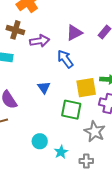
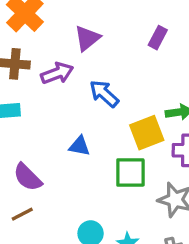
purple triangle: (74, 33) -> (87, 38), moved
blue triangle: (44, 87) -> (79, 146), turned -32

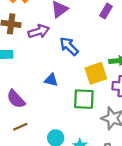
brown line: (22, 214) -> (20, 127), moved

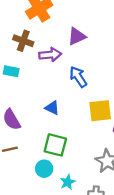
green square: (84, 99) -> (55, 145), moved

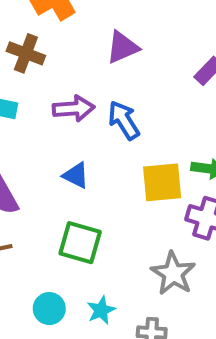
purple arrow: (50, 55) -> (74, 108), moved
cyan circle: (44, 169) -> (49, 309), moved

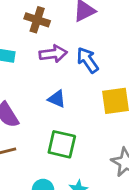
brown cross: (26, 53) -> (37, 20), moved

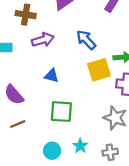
blue arrow: (88, 60) -> (86, 40), moved

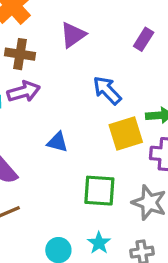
purple arrow: (43, 40) -> (24, 92), moved
green square: (61, 112) -> (99, 191), moved

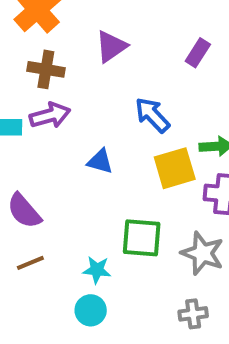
blue triangle: (57, 142) -> (100, 161), moved
cyan star: (99, 243) -> (97, 270), moved, turned -30

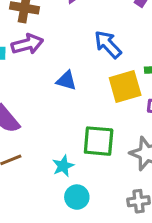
cyan star: (97, 270) -> (63, 166), turned -30
cyan circle: (91, 310) -> (77, 197), moved

